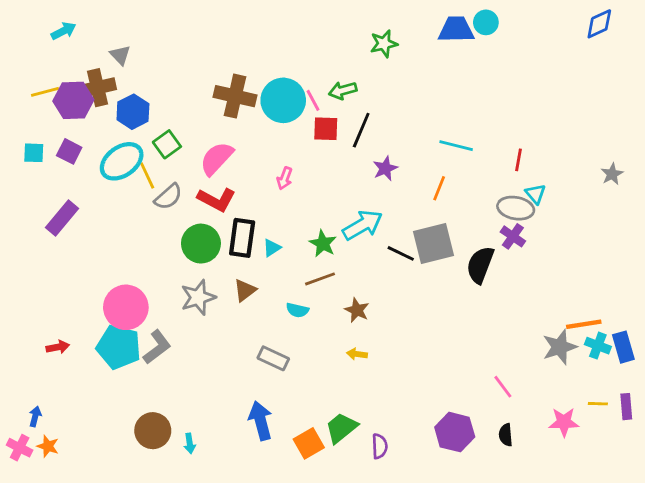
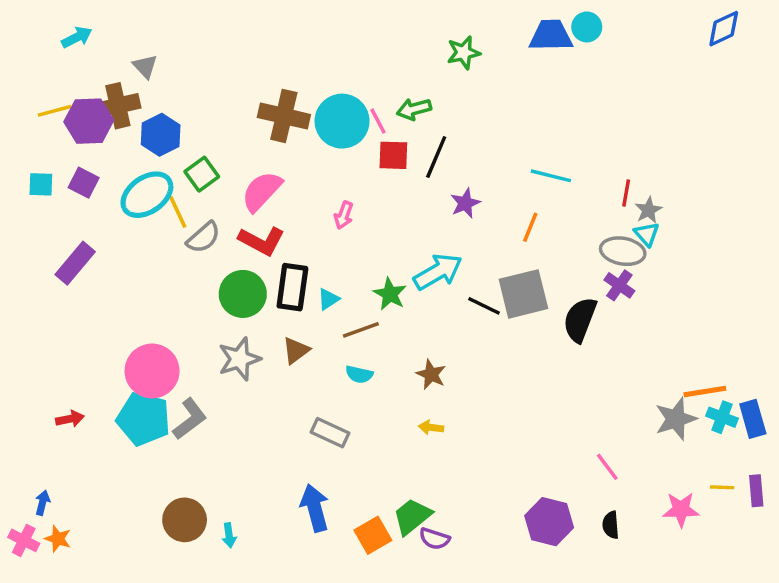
gray star: (612, 174) -> (648, 210), moved
brown line: (320, 279) -> (361, 330), moved
purple semicircle: (380, 446) -> (434, 539), moved, turned 110

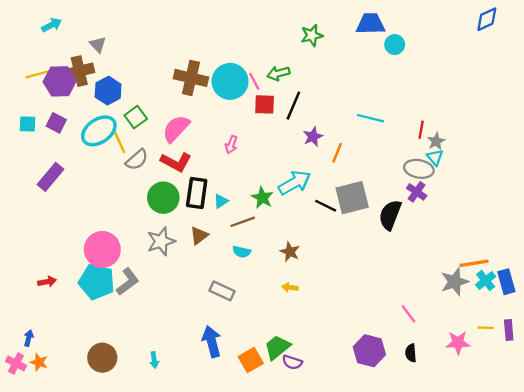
cyan circle: (587, 27) -> (395, 45), moved
orange line: (530, 227) -> (337, 153), moved
cyan cross: (722, 417) -> (486, 281), turned 30
brown circle: (185, 520) -> (102, 358), moved

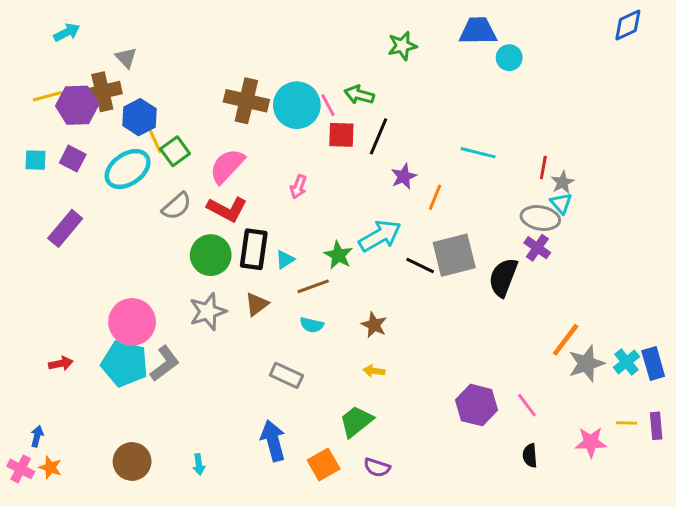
green arrow: (278, 73) -> (359, 95), turned 30
yellow line: (120, 142) -> (154, 139), moved
orange line: (474, 263) -> (566, 340), moved, turned -44
green trapezoid: (277, 347) -> (356, 421), moved
purple hexagon: (369, 351) -> (476, 405), moved

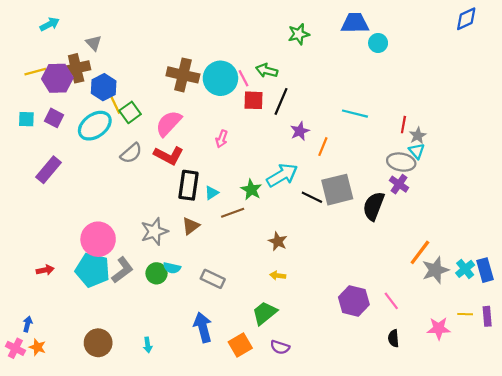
green circle: (211, 255) -> (157, 273), moved, size x0.7
cyan semicircle: (312, 325) -> (172, 268), moved

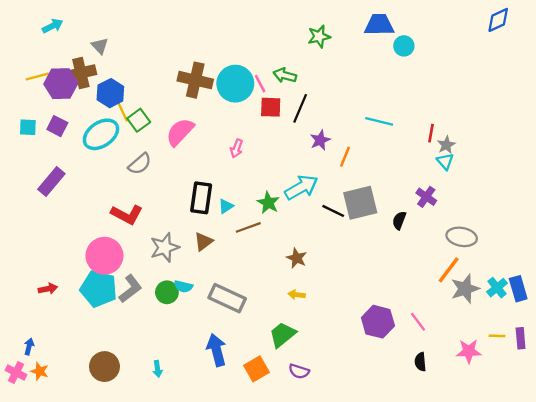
red L-shape: (169, 155) -> (127, 214), moved
gray ellipse: (401, 162) -> (462, 237), moved
black semicircle: (374, 206) -> (399, 220), size x0.6
gray rectangle: (213, 279) -> (227, 298), size x1.4

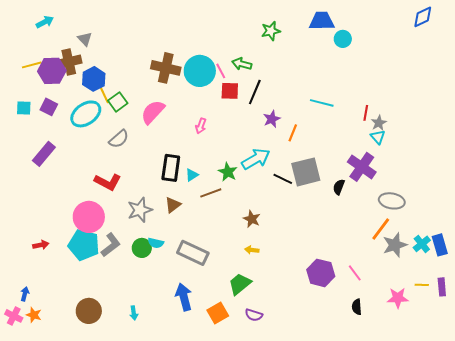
purple cross: (426, 197) -> (362, 167), size x1.6

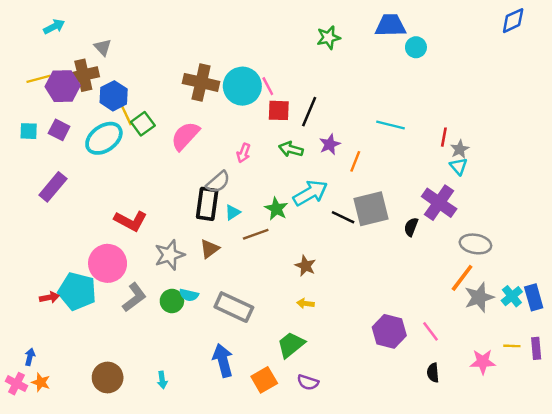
green arrow: (242, 64) -> (291, 149), moved
gray semicircle: (119, 139) -> (218, 182), moved
cyan pentagon: (84, 245) -> (77, 291), moved

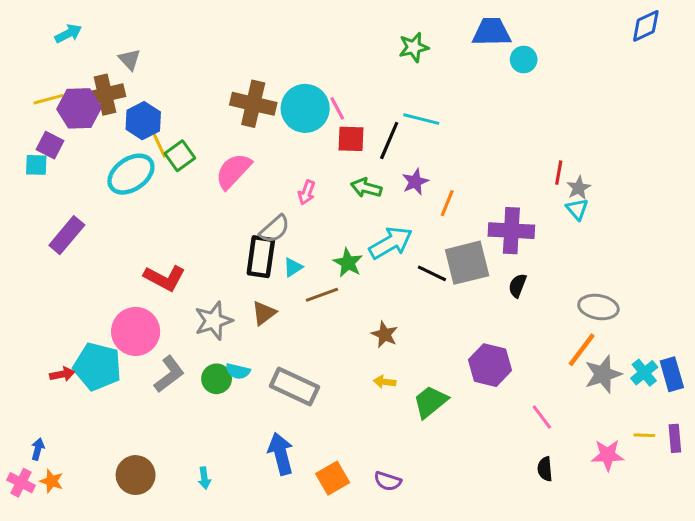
cyan line: (390, 125) -> (421, 119), moved
purple square: (59, 130) -> (50, 145), moved
purple cross: (439, 203) -> (511, 231), moved, turned -32
purple hexagon: (389, 331) -> (490, 365), moved
green trapezoid: (291, 345) -> (430, 402), moved

